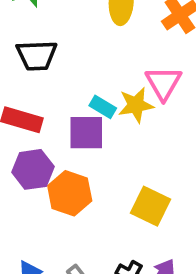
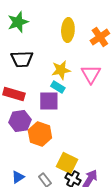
yellow star: (136, 105) -> (61, 70), moved
yellow square: (151, 206) -> (67, 163), moved

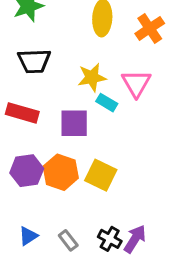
cyan rectangle: (58, 87) -> (107, 103), moved
purple hexagon: (20, 121) -> (27, 171), moved
yellow square: (67, 163) -> (101, 175), moved

